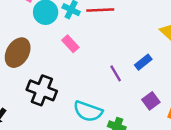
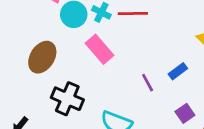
pink rectangle: (70, 44) -> (100, 49), size x1.5

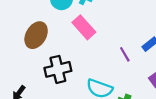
black cross: (67, 99) -> (58, 69), turned -35

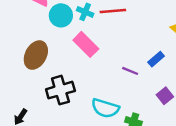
purple line: (125, 54) -> (130, 71), turned -35

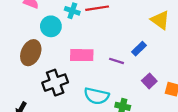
cyan circle: (61, 15) -> (51, 26), moved
pink rectangle: (86, 44) -> (82, 55), moved, turned -40

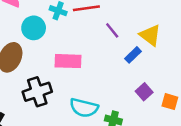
yellow triangle: (160, 20) -> (150, 35), moved
purple line: (116, 61) -> (112, 30), moved, turned 32

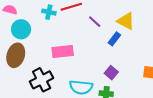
cyan circle: (34, 28) -> (21, 29), moved
purple square: (144, 92) -> (111, 73), moved

